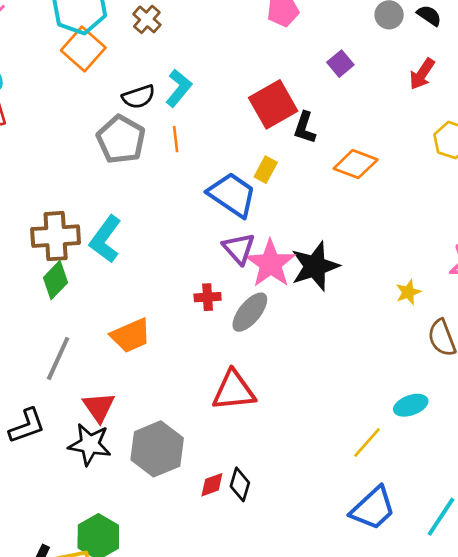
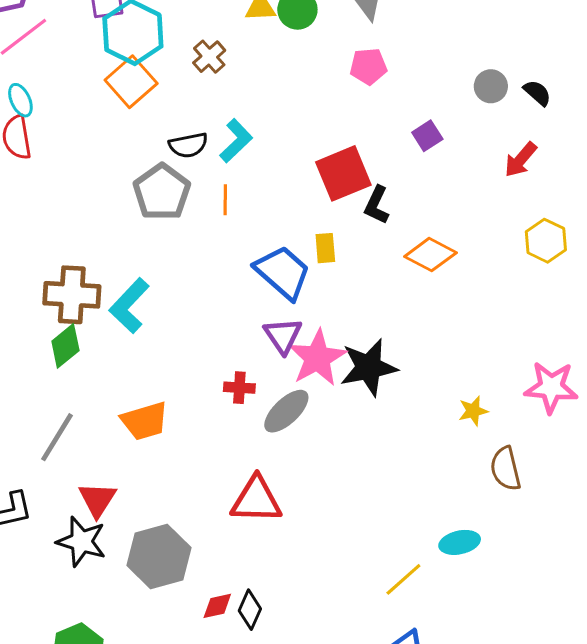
yellow rectangle: (266, 170) -> (325, 248), turned -40

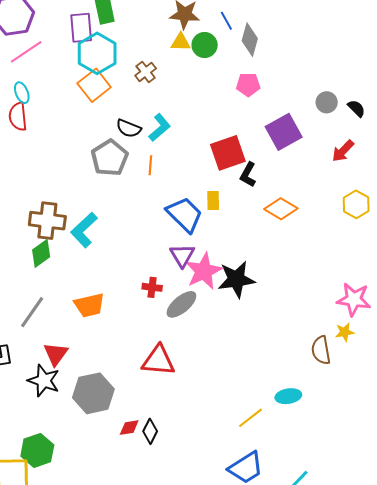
purple square: (427, 136) -> (284, 132), size x1.8
black semicircle: (188, 145) -> (129, 128), turned 30
yellow star: (473, 411) -> (345, 332), moved

